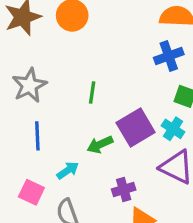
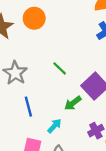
green line: (92, 92) -> (60, 68), turned -42

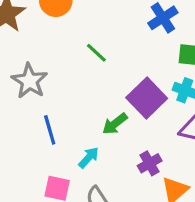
green line: (60, 68) -> (96, 53), moved

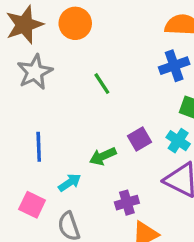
gray star: (29, 81) -> (35, 72), moved
purple square: (147, 98) -> (140, 139), size x0.6

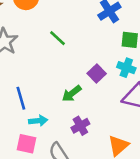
cyan arrow: (70, 183) -> (38, 121), moved, turned 42
purple cross: (127, 203) -> (80, 126), moved

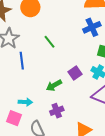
blue line: (21, 98) -> (22, 61), moved

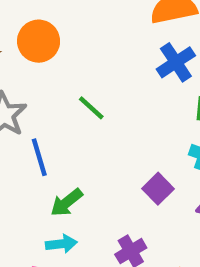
purple square: (75, 73) -> (158, 189), moved
green arrow: (54, 85) -> (67, 202), moved

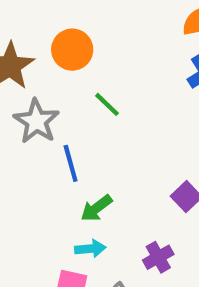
green line: (91, 108) -> (107, 104), moved

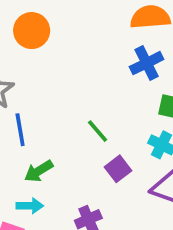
green line: (107, 104) -> (98, 131), moved

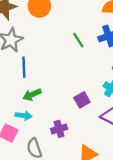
green line: (98, 131) -> (78, 40), moved

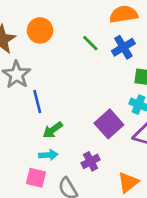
green line: (78, 40) -> (90, 43), moved
purple square: (82, 100) -> (109, 124), size x1.5

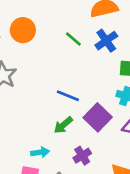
blue line: (37, 101) -> (68, 96), moved, turned -50
green arrow: (53, 130) -> (63, 125), moved

